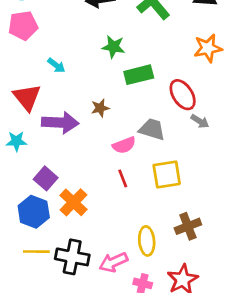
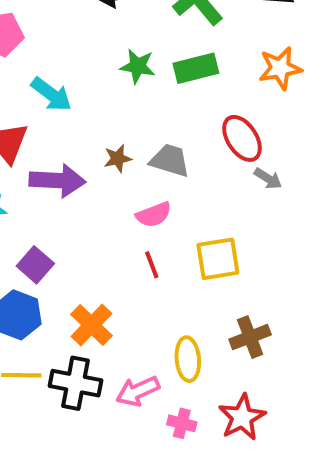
cyan arrow: (56, 65) -> (51, 94), size x1.5
green rectangle: (139, 75) -> (196, 68), moved
gray trapezoid: (152, 129) -> (170, 160), moved
orange cross: (74, 202) -> (92, 325), moved

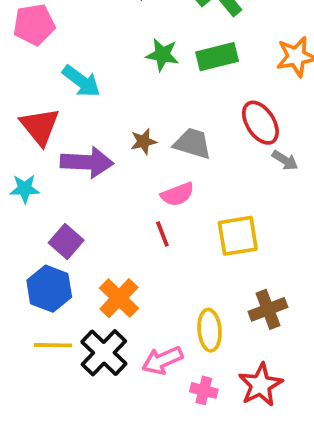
red line: (152, 265) -> (162, 234), moved
black cross: (75, 383) -> (104, 353), turned 33

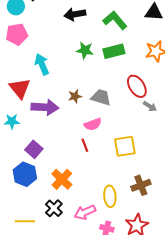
cyan arrow: (81, 81) -> (42, 64), turned -150
yellow line: (53, 345) -> (25, 221), moved
black cross: (104, 353) -> (54, 208), size x0.7

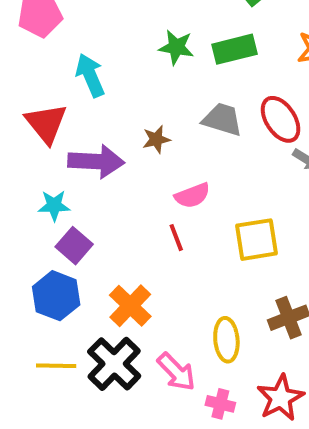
gray trapezoid: (101, 97) -> (222, 119), moved
cyan star: (12, 121) -> (54, 206), moved
black cross: (54, 208) -> (114, 364), size x1.5
pink arrow: (85, 212) -> (176, 372), turned -110
yellow line: (25, 221) -> (56, 366), moved

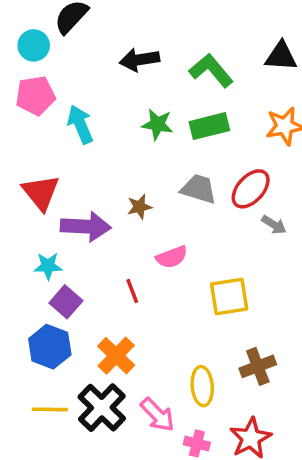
cyan arrow: (90, 75) -> (80, 124), moved
red ellipse: (281, 119) -> (251, 189), turned 75
red line: (176, 238) -> (132, 291), moved

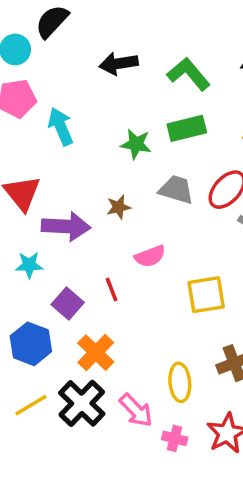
green star: (157, 124) -> (136, 144), moved
purple square: (66, 302) -> (68, 303), moved
yellow line: (50, 409) -> (31, 405), turned -32

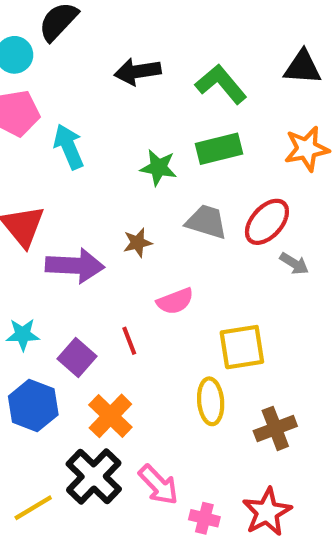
cyan star: (29, 265) -> (23, 335), moved
yellow ellipse: (180, 382) -> (211, 401), moved
yellow line: (31, 405) -> (33, 508), moved

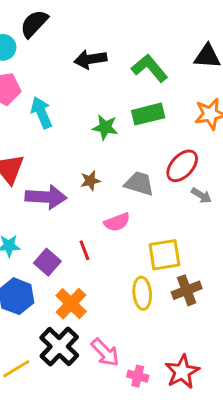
gray trapezoid: (206, 222) -> (139, 184), moved
brown cross: (275, 428) -> (187, 290), moved

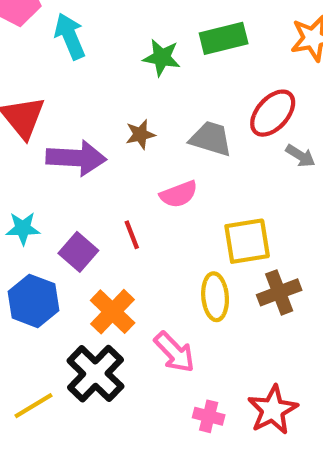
pink arrow: (105, 352) -> (174, 352), moved

